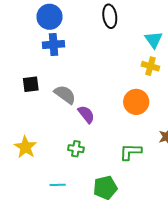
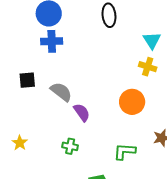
yellow star: (25, 147) -> (20, 143), size x0.7

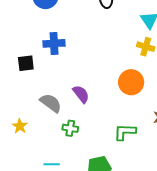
blue cross: (52, 41) -> (54, 43), moved
gray semicircle: (61, 92) -> (51, 103), moved

